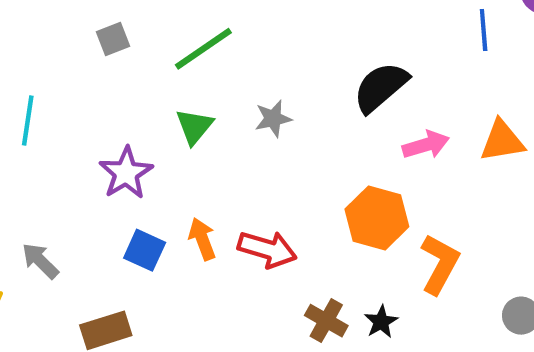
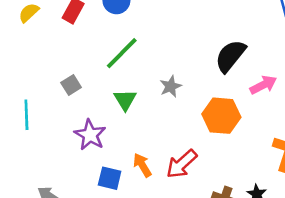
gray square: (113, 39) -> (71, 85), moved
orange hexagon: (377, 218) -> (221, 116), moved
red arrow: (267, 249) -> (182, 164), turned 132

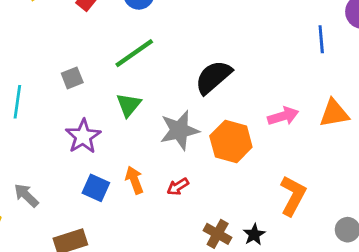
black semicircle: (230, 56) -> (213, 77), moved
gray star: (171, 86) -> (179, 130), moved, size x1.6
red arrow: (182, 164) -> (178, 187), size x0.6

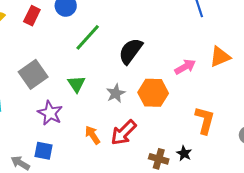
green line: (134, 53) -> (88, 37), moved
gray square: (72, 78) -> (33, 74), size x1.8
gray star: (179, 130) -> (116, 93), size x0.7
red arrow: (178, 187) -> (124, 133), size x1.8
blue square: (96, 188) -> (44, 151), moved

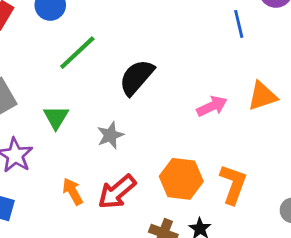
orange hexagon: (153, 93) -> (181, 179), moved

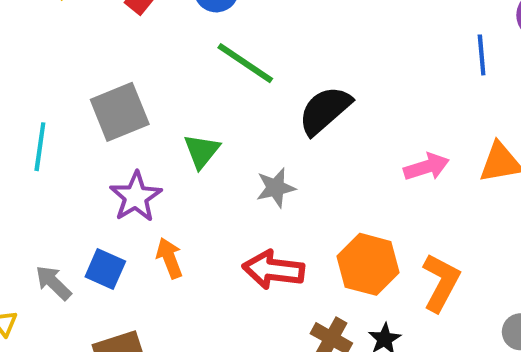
green line: (77, 53) -> (245, 63), turned 69
orange arrow: (73, 191) -> (169, 258), moved
red arrow: (117, 192) -> (273, 270), turned 39

